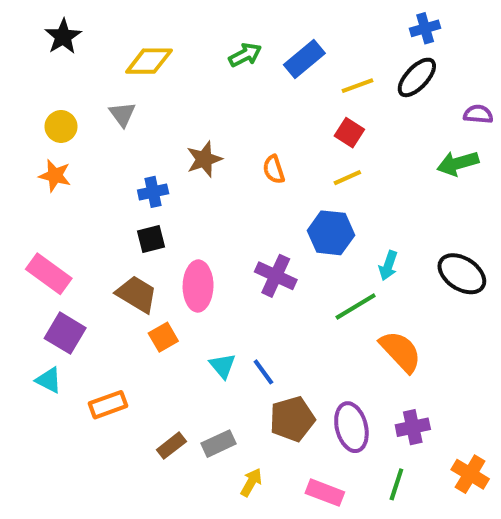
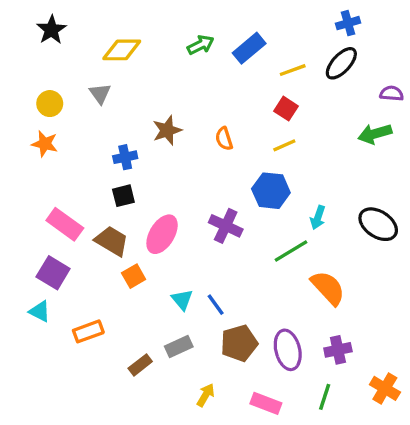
pink rectangle: (49, 274) -> (65, 224), moved
pink ellipse: (198, 286) -> (162, 234), turned 30
gray rectangle: (218, 444) -> (179, 347), moved

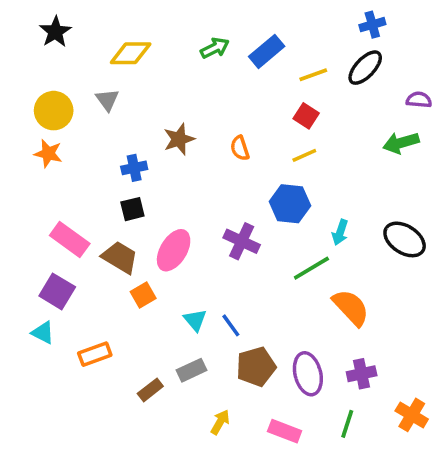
yellow circle: (50, 104) -> (54, 111), size x1.4

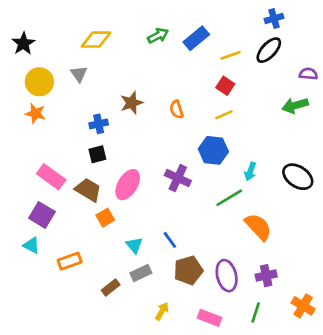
black star: (55, 32) -> (24, 44), moved
cyan triangle: (195, 320) -> (134, 245), moved

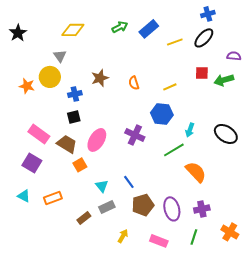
yellow circle: (39, 82) -> (50, 77), moved
red square: (225, 86) -> (202, 73), moved, turned -32
cyan triangle: (31, 245) -> (24, 196), moved

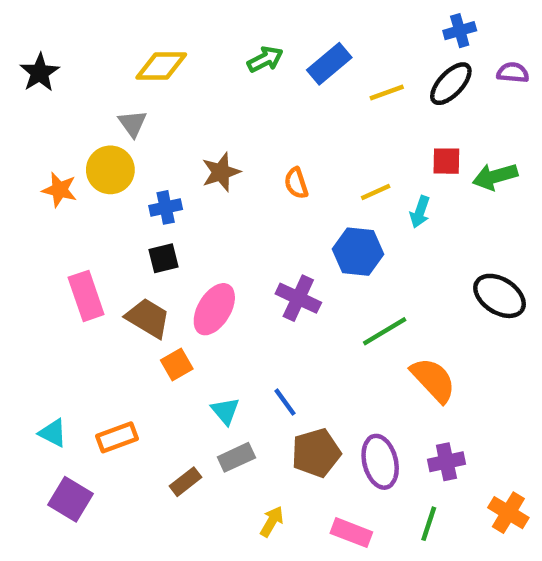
purple semicircle: (234, 56) -> (513, 73), moved
cyan arrow: (190, 130) -> (420, 212), moved
pink rectangle: (39, 134) -> (86, 296), turned 35
purple square: (32, 163) -> (71, 499), moved

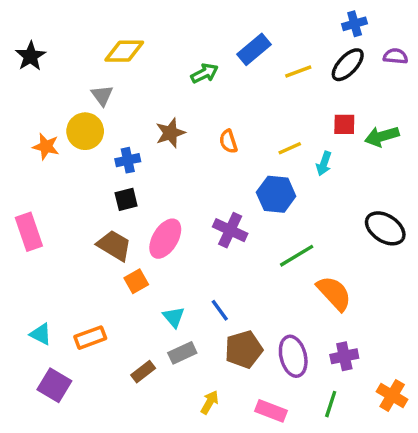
green arrow: (265, 59) -> (204, 73), moved
pink rectangle: (86, 296) -> (29, 232), moved

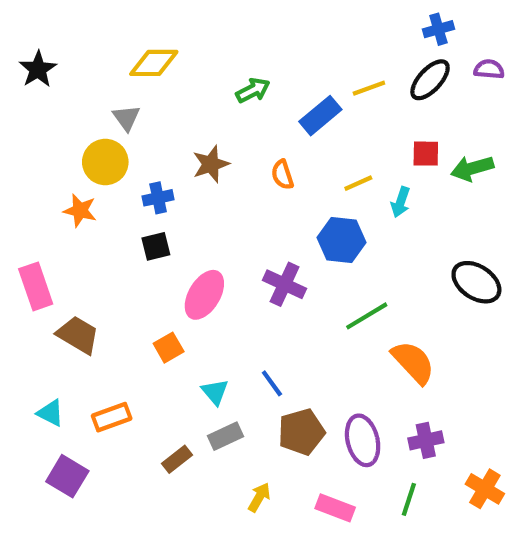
blue rectangle: (254, 49) -> (320, 116), moved
orange star: (46, 147) -> (80, 211), moved
brown trapezoid: (114, 245) -> (78, 335), moved

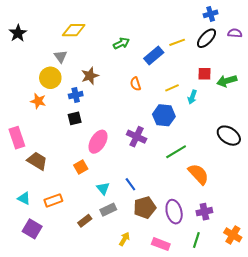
brown star: (211, 164) -> (90, 76), moved

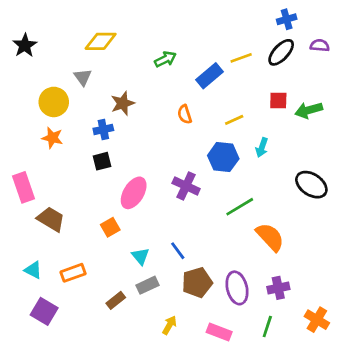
yellow circle: (50, 78) -> (54, 102), moved
cyan arrow: (192, 97) -> (262, 147), moved

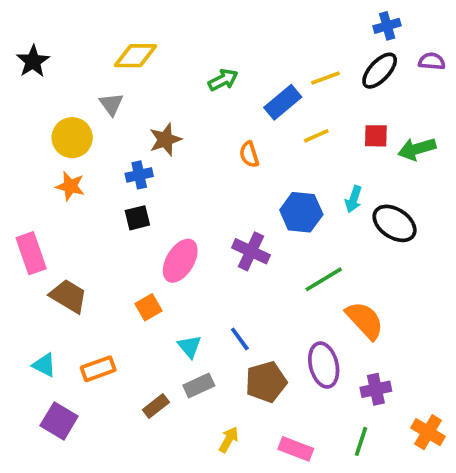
yellow line: (234, 120) -> (316, 136), moved
black ellipse: (311, 185) -> (395, 223), moved
purple ellipse: (237, 288) -> (324, 365), moved

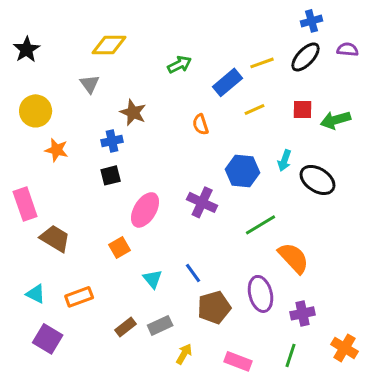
yellow circle: (72, 138) -> (36, 111), moved
brown star: (165, 140) -> (133, 112), turned -30
gray rectangle: (199, 386) -> (160, 325), moved

